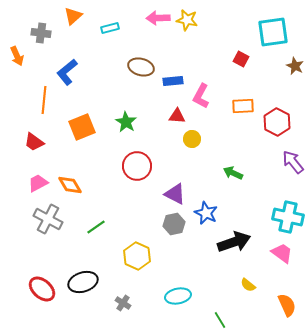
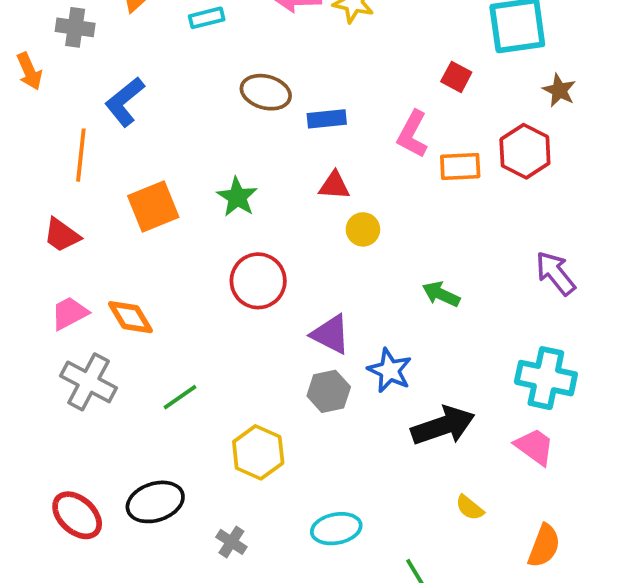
pink L-shape: (201, 96) -> (413, 134), moved
red hexagon: (277, 122) -> (525, 151), moved
orange semicircle: (287, 305) -> (544, 546), turned 45

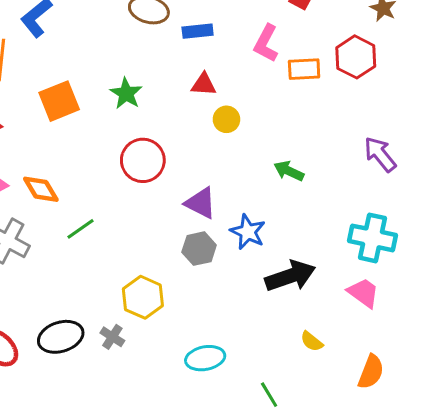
green line: (180, 397) -> (80, 229), moved
gray cross: (231, 542) -> (112, 337), moved

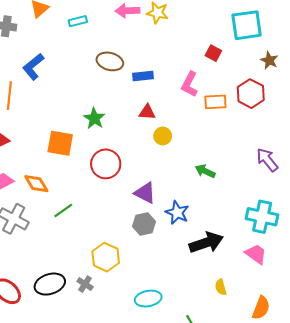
orange square: (59, 101) -> (60, 143), moved, turned 32
yellow semicircle: (312, 341) -> (221, 287), turned 35

